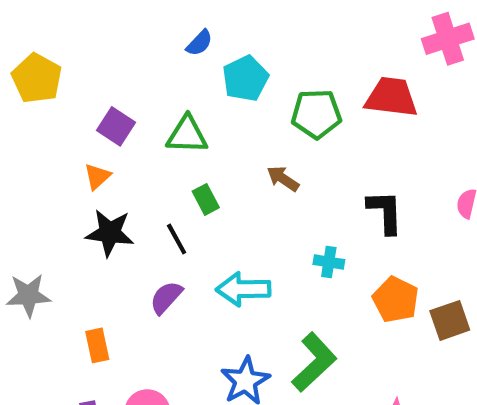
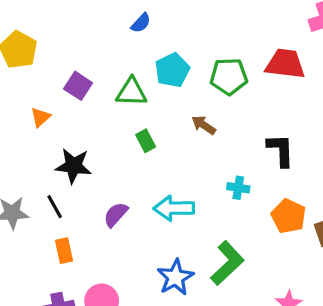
cyan pentagon: (245, 78) -> (172, 70), moved
orange triangle: (97, 176) -> (40, 117), moved
black line: (177, 239) -> (55, 207), moved

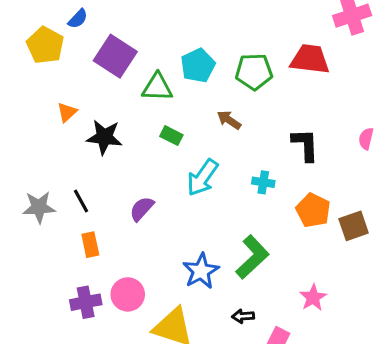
blue semicircle: (141, 23) -> (78, 19), moved
purple square: (78, 86) -> (115, 56), moved, size x1.5
green rectangle: (146, 141) -> (171, 136), turned -35
black star: (73, 166) -> (104, 137), moved
cyan arrow: (174, 208) -> (202, 178), moved, turned -54

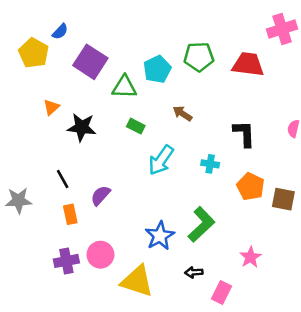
green pentagon: (254, 72) -> (199, 57), moved
gray star: (39, 207) -> (19, 200), moved
purple semicircle: (142, 209) -> (100, 195), moved
brown square: (354, 226) -> (283, 199), turned 30

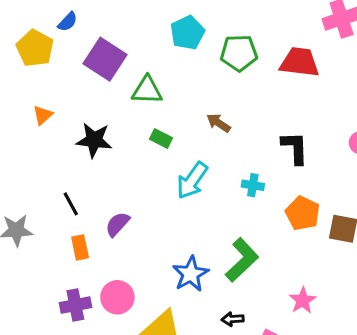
cyan pentagon: (157, 69) -> (187, 33), moved
orange triangle: (51, 107) -> (43, 115), moved

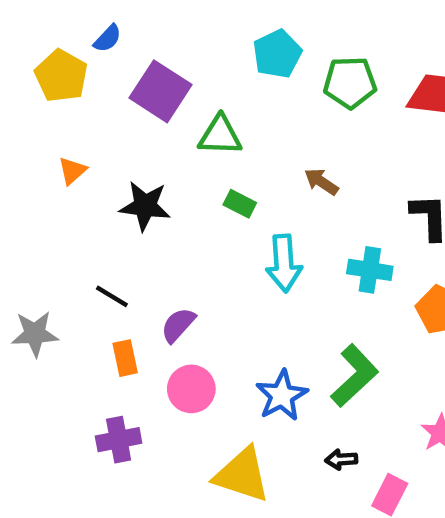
cyan arrow: (192, 181) -> (284, 263), turned -39
cyan cross: (253, 185) -> (370, 270), size x1.4
black line: (71, 204) -> (112, 296), turned -30
pink circle: (117, 297) -> (191, 389), moved

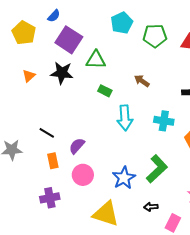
blue semicircle: (108, 38) -> (54, 16), moved
black star: (145, 206) -> (62, 73), moved

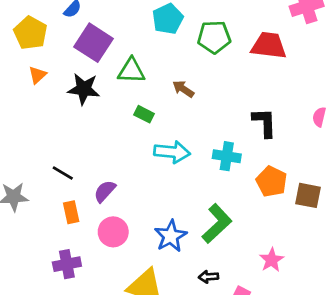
orange triangle: (29, 76) -> (37, 75), moved
brown arrow: (142, 81) -> (183, 89), moved
cyan arrow: (125, 118) -> (172, 152), turned -80

